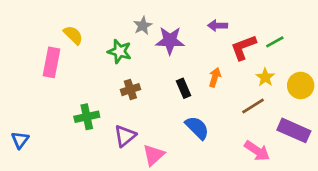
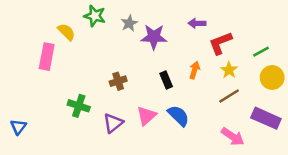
green line: (275, 42) -> (261, 52), moved
green star: (120, 51) -> (95, 16), moved
yellow star: (265, 77) -> (229, 70), moved
green cross: (87, 117) -> (79, 106), turned 30
pink triangle: (154, 155) -> (146, 116), moved

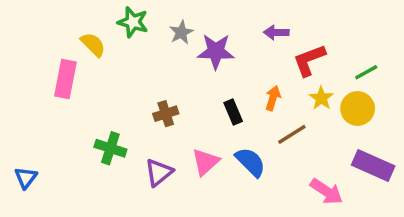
yellow circle: (272, 77) -> (358, 108), moved
brown line: (229, 96) -> (292, 134), moved

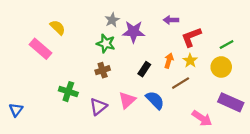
green star: (133, 22) -> (106, 43), moved
pink rectangle: (65, 79) -> (41, 49), turned -60
yellow star: (321, 98) -> (190, 61), moved
black rectangle: (233, 112) -> (144, 69), turned 56

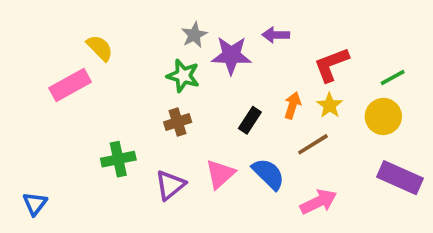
purple arrow: (171, 20) -> (276, 35), moved
pink rectangle: (41, 49) -> (70, 85), turned -70
green cross: (68, 92) -> (118, 159), turned -30
blue triangle: (16, 110) -> (35, 204), moved
pink arrow: (202, 118) -> (318, 202), moved, turned -60

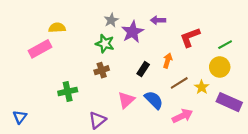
yellow semicircle: (100, 48) -> (57, 28), turned -49
purple star: (231, 55) -> (133, 32), turned -30
yellow star: (330, 105) -> (202, 87), moved
purple triangle: (170, 185) -> (97, 120), moved

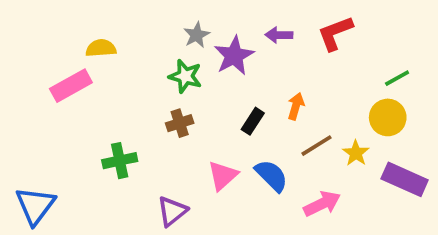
red L-shape: (190, 37) -> (335, 33), moved
blue triangle: (20, 117) -> (35, 206), size x1.6

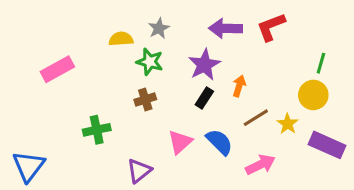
purple arrow: (279, 35) -> (225, 28), size x1.5
yellow semicircle: (101, 48) -> (121, 39), moved
purple star: (234, 56) -> (204, 65), moved
green line: (397, 78) -> (321, 63), turned -45

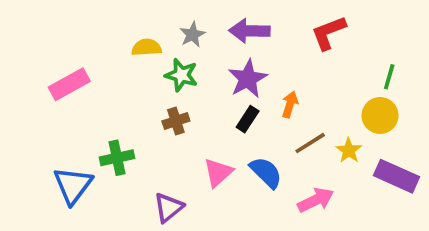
purple arrow: (225, 28) -> (249, 31), moved
blue triangle: (29, 166) -> (73, 185), moved

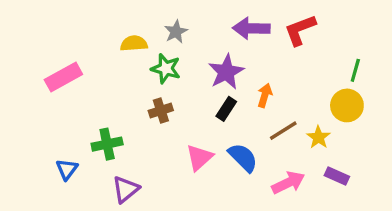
purple arrow: (249, 31) -> (251, 28), moved
purple rectangle: (397, 176) -> (337, 176), moved, size x0.6
blue triangle: (73, 185) -> (67, 169), size x0.6
purple triangle: (169, 207) -> (126, 189), moved

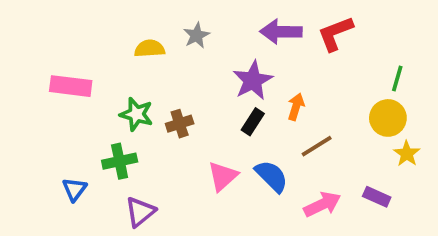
green star: (166, 69) -> (136, 114), moved
pink rectangle: (63, 77) -> (71, 86), turned 36
yellow star: (318, 137) -> (407, 154), moved

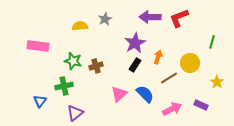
yellow circle: (388, 118) -> (190, 63), moved

